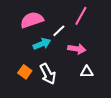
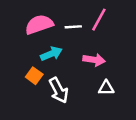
white line: (59, 31) -> (73, 27), moved, turned 40
orange square: (25, 72) -> (34, 76), moved

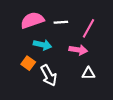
pink line: (99, 20) -> (88, 28), moved
cyan arrow: (51, 54) -> (43, 45), turned 36

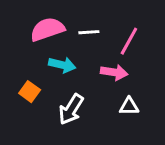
orange square: (28, 63) -> (30, 92), moved
white arrow: (49, 75) -> (71, 109), turned 60

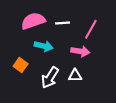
white triangle: (129, 106) -> (75, 75), moved

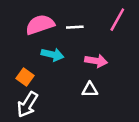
pink line: (91, 29) -> (117, 20), moved
white arrow: (50, 78) -> (27, 104), moved

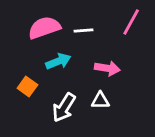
cyan arrow: (52, 55) -> (58, 61), turned -35
white arrow: (27, 104) -> (64, 108), moved

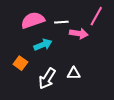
pink arrow: (107, 68) -> (79, 33), moved

